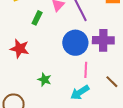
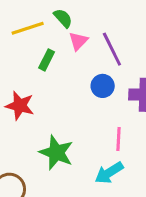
blue circle: (75, 43) -> (103, 86), moved, size x0.6
green star: (44, 80) -> (56, 153), size x1.6

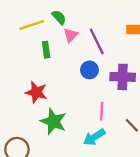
green rectangle: (47, 60) -> (46, 50), turned -35
red star: (20, 106) -> (36, 92), moved

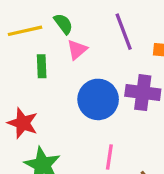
purple line: (97, 41) -> (124, 32), moved
blue circle: (89, 70) -> (98, 99), size x1.6
purple cross: (123, 77) -> (143, 93), moved

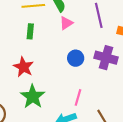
green rectangle: (42, 66) -> (30, 31), moved
blue circle: (98, 99) -> (76, 58), size x0.6

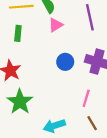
pink line: (78, 97) -> (86, 98), moved

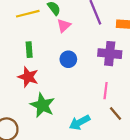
green rectangle: (18, 33) -> (29, 50), moved
blue circle: (65, 62) -> (68, 59), moved

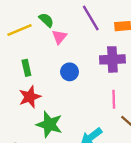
red star: (28, 77) -> (30, 97), turned -30

